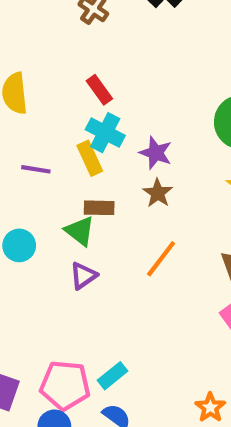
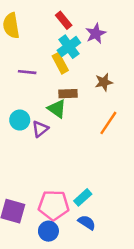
cyan cross: (105, 133) -> (69, 47), turned 30
purple star: (156, 153) -> (96, 33), moved, turned 30
brown star: (158, 193) -> (104, 82), turned 30
purple triangle: (83, 276) -> (40, 129), moved

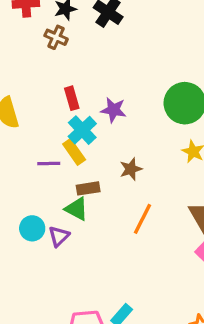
red rectangle: (64, 20) -> (72, 98), turned 30
purple star: (96, 33) -> (113, 110), turned -30
purple line: (27, 72) -> (49, 163), moved

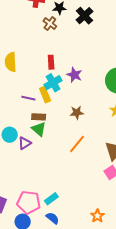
brown rectangle: (88, 188) -> (39, 117), moved

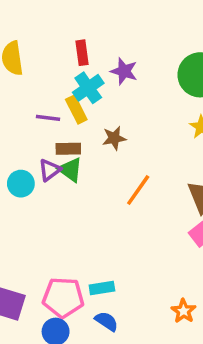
brown star: (77, 113) -> (114, 138), moved
purple triangle: (25, 143) -> (50, 170), moved
cyan rectangle: (51, 199) -> (102, 288), turned 32

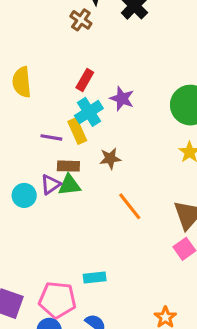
red rectangle: (82, 53) -> (85, 80), turned 35
green triangle: (70, 170) -> (69, 185), turned -45
orange line: (138, 190) -> (130, 206), turned -76
cyan rectangle: (102, 288) -> (95, 278), moved

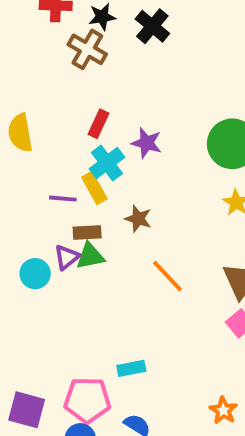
brown cross: (81, 20) -> (87, 49), size x1.4
brown star: (110, 158) -> (138, 219), turned 30

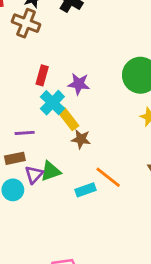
yellow rectangle: (94, 188) -> (69, 119), moved
brown rectangle: (87, 233) -> (15, 158), moved
cyan rectangle: (131, 368) -> (85, 190), moved

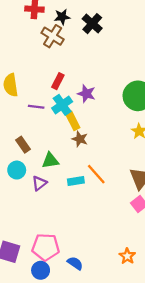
purple line: (25, 133) -> (36, 107), moved
brown rectangle: (15, 158) -> (23, 145), turned 56
purple triangle: (34, 175) -> (39, 183), moved

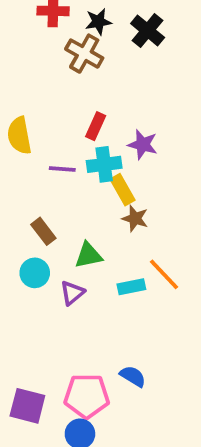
cyan cross: (62, 105) -> (104, 164), turned 30
blue semicircle: (75, 263) -> (133, 376), moved

